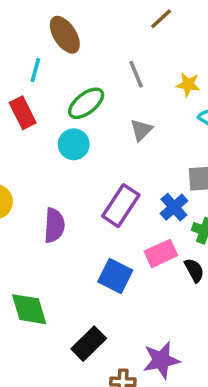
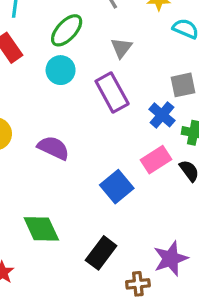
purple rectangle: (121, 206) -> (112, 93), moved, turned -54
purple semicircle: (54, 225) -> (53, 148), turned -60
blue square: (115, 276) -> (117, 187), turned 32

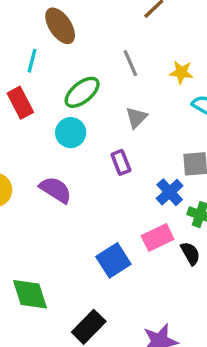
purple rectangle: (112, 93) -> (121, 162), size x0.6
purple semicircle: (53, 148) -> (56, 190), moved

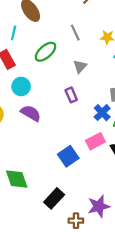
cyan circle: (71, 133) -> (21, 86), moved

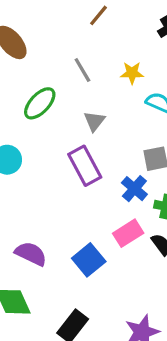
purple rectangle: (71, 95) -> (85, 166), size x1.6
purple semicircle: (31, 113) -> (31, 254), moved

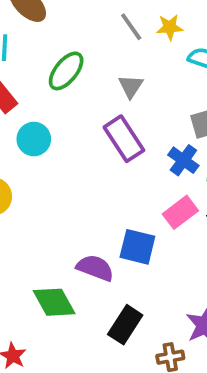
gray line: (82, 70) -> (131, 27), moved
purple semicircle: (31, 254) -> (95, 268), moved
blue square: (89, 260) -> (137, 247), turned -32

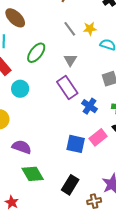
blue cross: (183, 160) -> (89, 106), moved
pink rectangle: (180, 212) -> (98, 137), moved
purple semicircle: (95, 268) -> (22, 147), moved

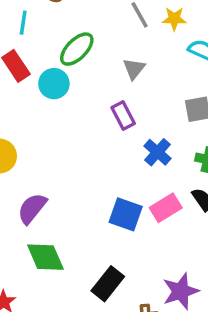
purple rectangle: (67, 87) -> (123, 115), size x0.7
cyan circle: (20, 89) -> (54, 84), moved
purple semicircle: (22, 147) -> (32, 208), turned -78

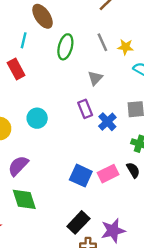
green ellipse: (77, 49) -> (65, 47), moved, turned -35
cyan circle: (54, 84) -> (37, 118), moved
blue cross: (157, 152) -> (107, 122), moved
black rectangle: (108, 284) -> (78, 222), moved

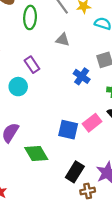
gray triangle: (95, 78) -> (63, 40), turned -48
purple rectangle: (85, 109) -> (32, 65), moved
green diamond: (24, 199) -> (36, 154), moved

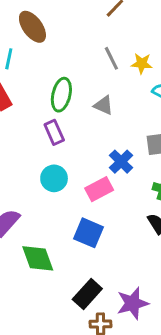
green ellipse: (30, 17) -> (61, 95), moved
cyan circle: (18, 87) -> (54, 178), moved
pink rectangle: (92, 123) -> (99, 189), moved

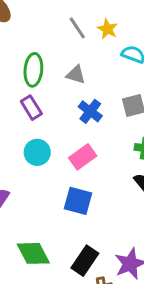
yellow star: (142, 63) -> (107, 29), turned 30
blue cross: (121, 162) -> (90, 111), moved
green diamond: (38, 258) -> (33, 253), moved

